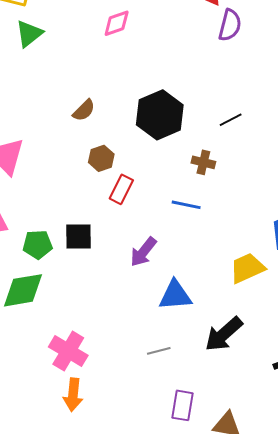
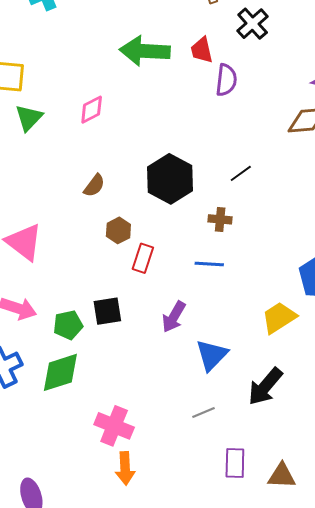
pink diamond: (117, 23) -> (92, 110), moved
blue triangle: (175, 295) -> (212, 355), turned -33

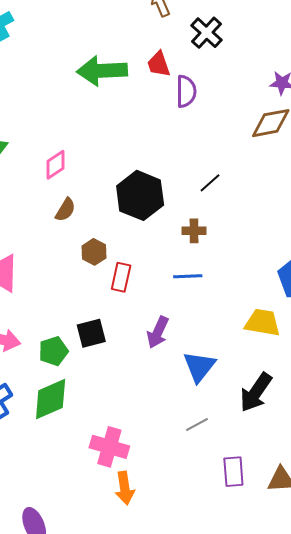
pink diamond: (92, 110) -> (56, 165), moved
yellow trapezoid: (279, 318) -> (262, 323), turned 48

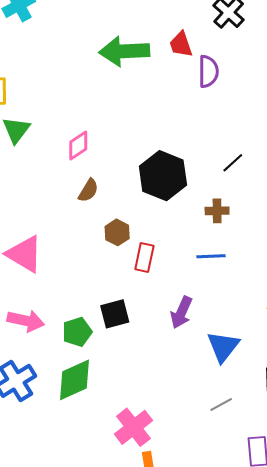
pink cross: (109, 447) -> (134, 427), turned 36

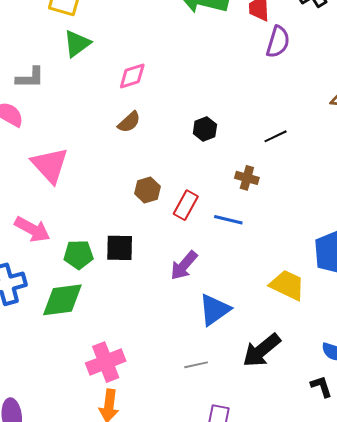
black hexagon: (163, 176) -> (205, 129), size x0.5
brown hexagon: (117, 232) -> (147, 190), moved
red rectangle: (144, 258) -> (186, 205), moved

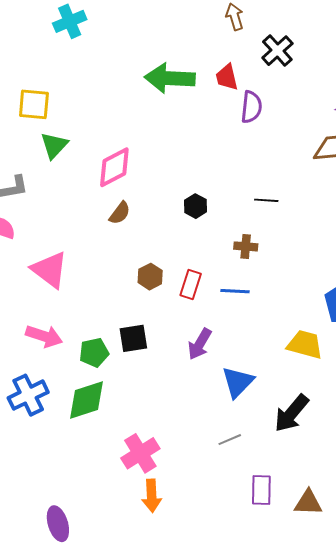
pink diamond: (132, 76) -> (114, 167), size x1.4
black line: (276, 136) -> (266, 200), turned 40

